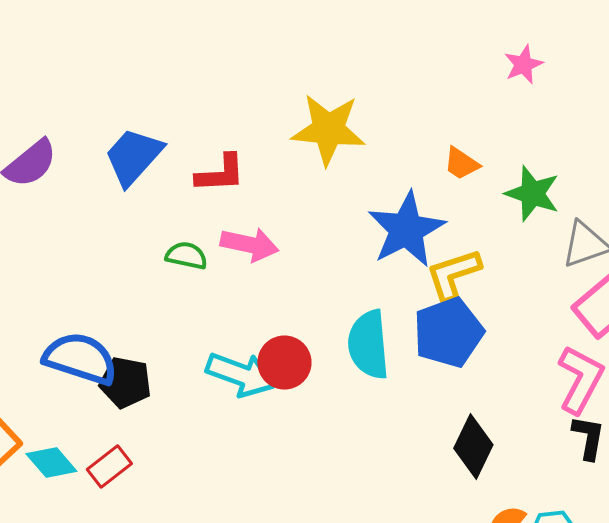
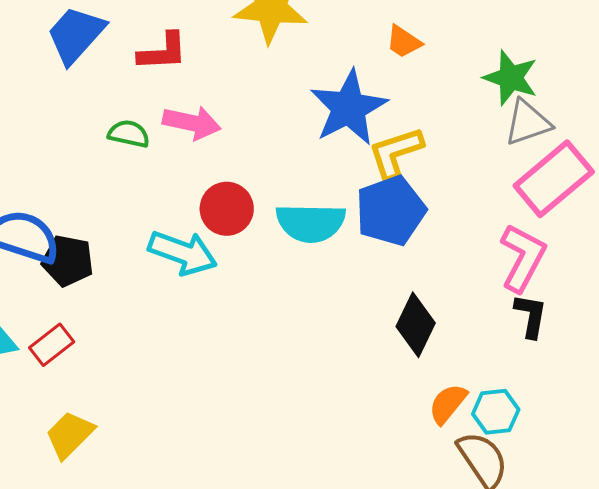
green star: (532, 194) -> (511, 78), moved
cyan semicircle: (368, 344) -> (311, 223), turned -84
red circle: (284, 362) -> (227, 209), moved

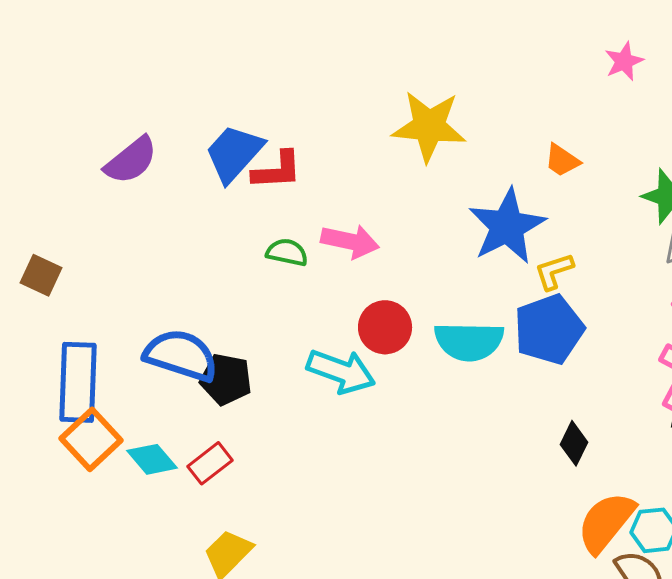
red L-shape: (163, 52) -> (277, 170), moved
yellow L-shape: (396, 153) -> (554, 271), size x0.7
black diamond: (416, 325) -> (574, 443), size x0.7
orange semicircle: (448, 404) -> (606, 522), size x1.5

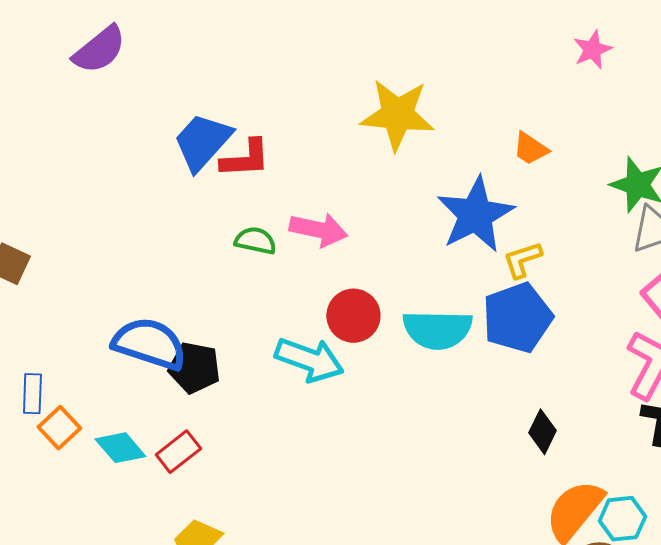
purple semicircle: (131, 160) -> (99, 50), moved
blue rectangle: (78, 382) -> (32, 394), moved, size x0.5
orange square: (91, 439) -> (59, 428), size x0.7

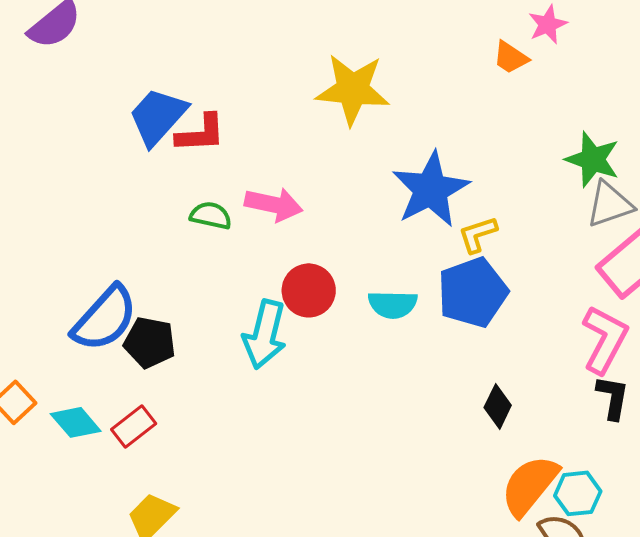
orange trapezoid: (530, 149) -> (511, 57), moved
cyan semicircle: (437, 330) -> (393, 304), size x0.7
blue semicircle: (149, 344) -> (105, 318), turned 114
cyan arrow: (309, 360) -> (265, 334), turned 84

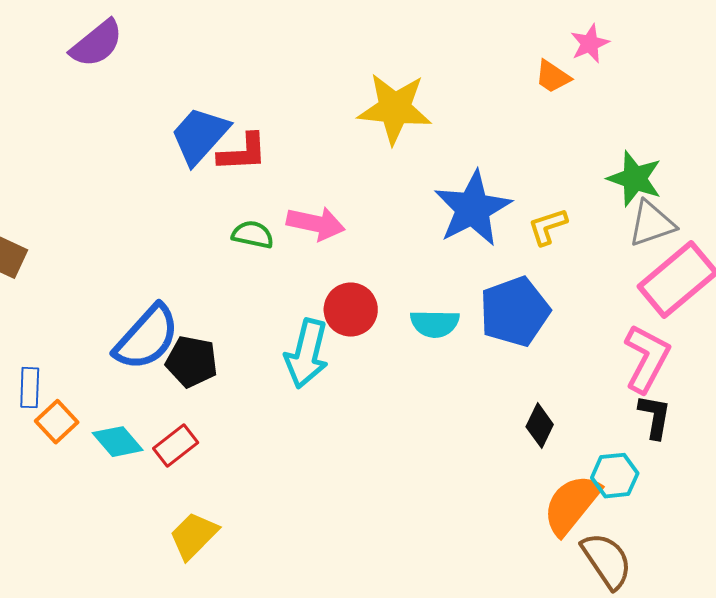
yellow L-shape: (478, 234) -> (548, 227), moved
cyan hexagon: (578, 493) -> (615, 476), moved

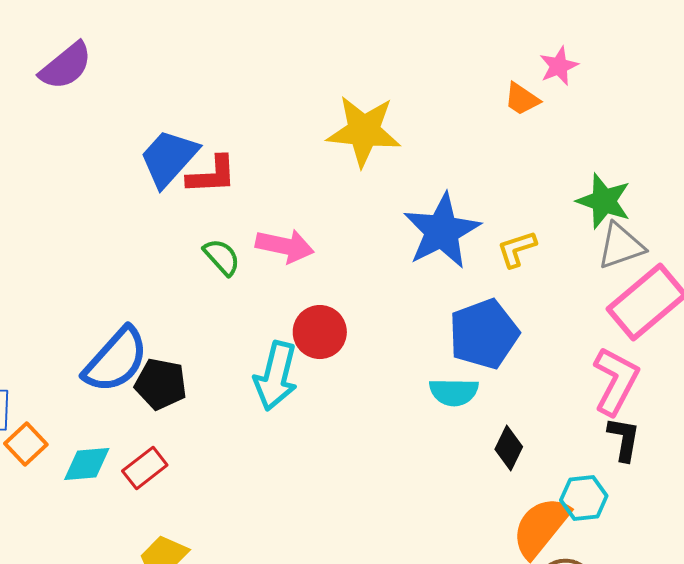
green semicircle: (253, 235) -> (222, 257), turned 36
cyan semicircle: (435, 324) -> (454, 392), moved
cyan diamond: (118, 442) -> (87, 464), turned -54

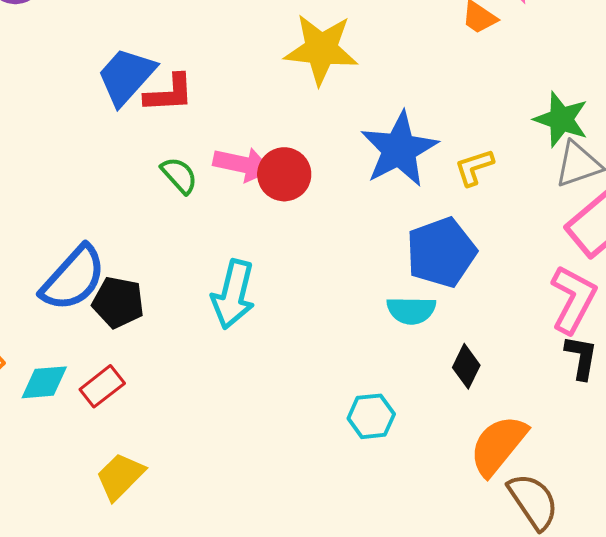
red circle: (320, 332) -> (284, 174), moved
cyan hexagon: (584, 498) -> (371, 416), moved

